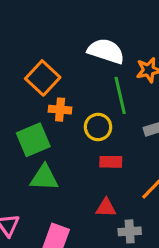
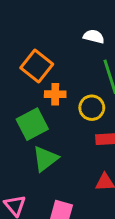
white semicircle: (106, 51) -> (94, 36), size x0.6
green triangle: (44, 178) -> (45, 159), turned -36

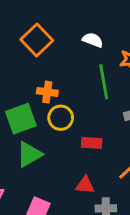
orange square: (37, 66) -> (37, 40), moved
yellow circle: (92, 108) -> (61, 118), moved

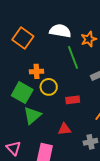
white semicircle: (93, 40) -> (60, 31), size x1.5
green square: (21, 119) -> (22, 93), turned -30
red triangle: (85, 185) -> (64, 129), moved

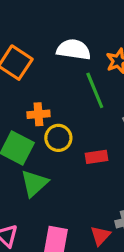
red triangle: (64, 129) -> (100, 236), moved, turned -40

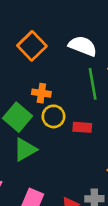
red rectangle: (97, 157) -> (82, 127), moved

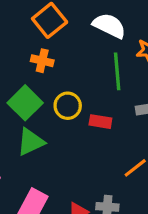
orange cross: (41, 93) -> (42, 61), moved

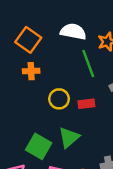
green square: (25, 103) -> (39, 146), moved
green triangle: (31, 142) -> (69, 138), moved

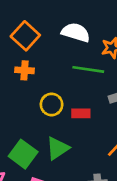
green line: (88, 64) -> (88, 69), turned -68

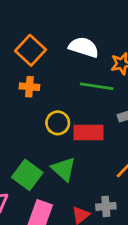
red rectangle: (81, 113) -> (89, 132), size x1.5
green triangle: (57, 148) -> (64, 169), turned -45

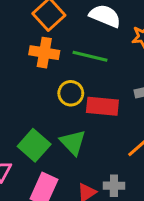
green line: (97, 86) -> (90, 56), moved
orange cross: (29, 87) -> (44, 53), size x1.4

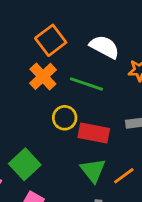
orange cross: (44, 53) -> (43, 76), turned 32
green triangle: (73, 142) -> (93, 170), moved

